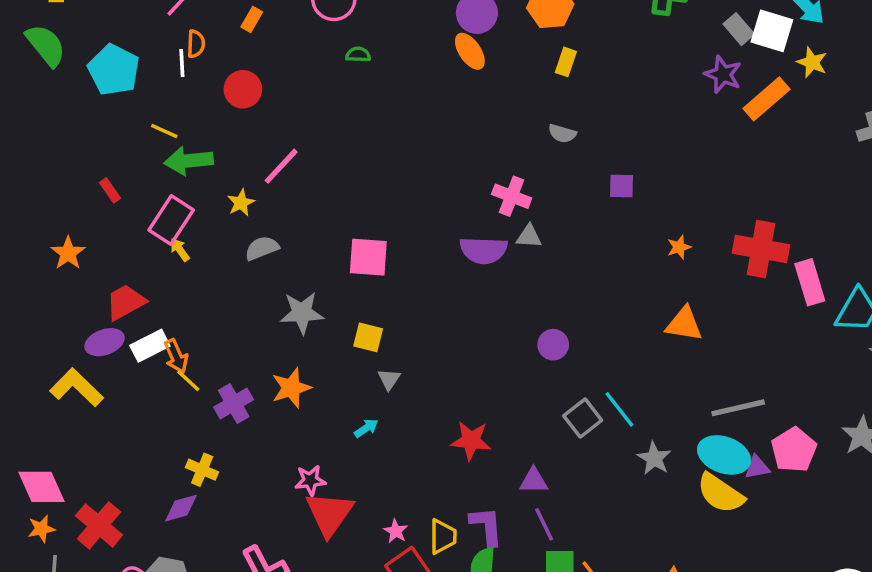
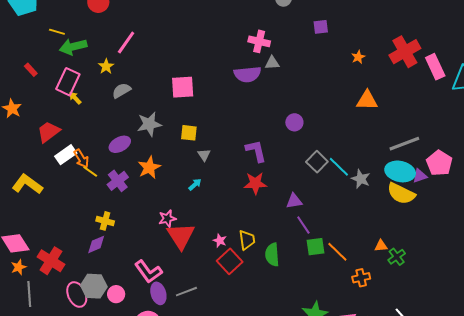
red cross: (761, 249) -> (405, 52), turned -32
purple ellipse: (105, 342) -> (120, 144), moved
cyan line: (619, 409) -> (339, 167), moved
purple L-shape: (486, 526) -> (256, 151), moved

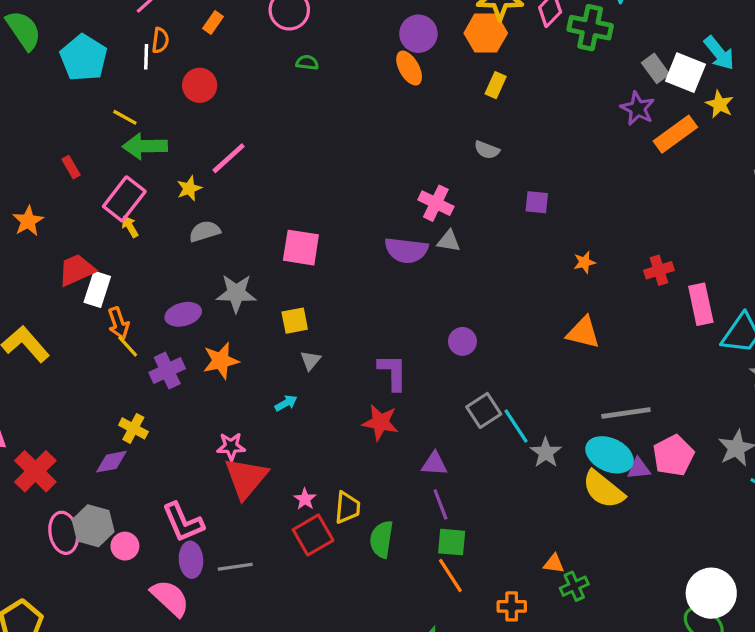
red cross: (405, 52) -> (659, 270), size x0.6
yellow square: (189, 133) -> (295, 321), turned -30
white rectangle: (66, 155) -> (97, 289), moved, turned -50
orange line: (337, 252) -> (450, 576), moved

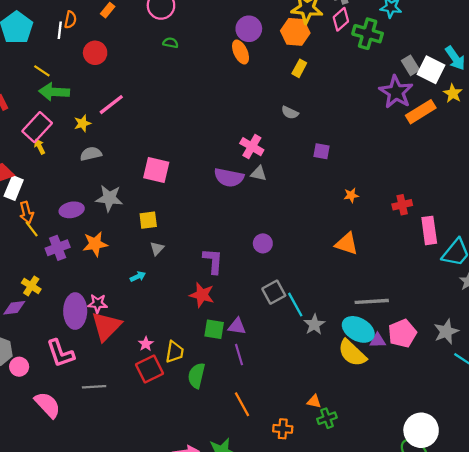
purple star: (638, 108) -> (396, 92), size x1.4
green square: (452, 542) -> (214, 329), moved
purple ellipse: (191, 560) -> (75, 311), moved, size x1.4

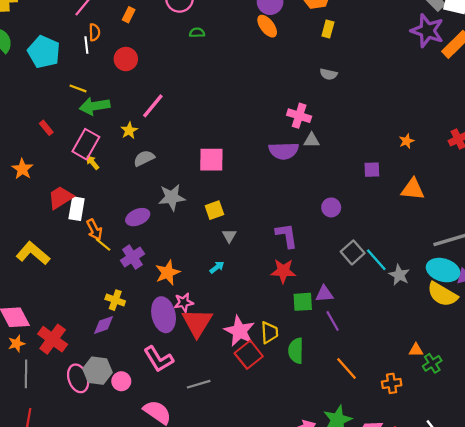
purple square: (321, 151) -> (372, 170), moved
orange star: (95, 244) -> (168, 273), moved
pink star: (146, 344) -> (239, 331), size x2.0

